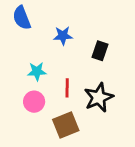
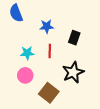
red line: (67, 88) -> (50, 51), moved
brown square: (66, 125) -> (49, 93), turned -30

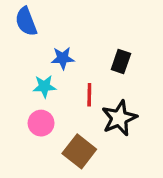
blue star: (47, 26) -> (63, 58), moved
red line: (50, 51) -> (89, 95), moved

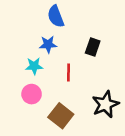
blue semicircle: (26, 22) -> (56, 16), moved
black star: (119, 118) -> (105, 104), moved

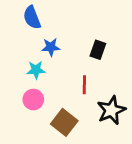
blue semicircle: (56, 16) -> (32, 17), moved
red line: (68, 72) -> (84, 85), moved

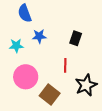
cyan star: (36, 70) -> (16, 46), moved
pink circle: (33, 100) -> (26, 77), size x1.5

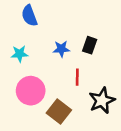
blue star: (39, 36) -> (61, 49), moved

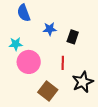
blue star: (61, 49) -> (50, 29), moved
pink circle: (31, 91) -> (29, 62), moved

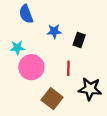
black star: (83, 82) -> (90, 89), turned 30

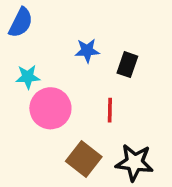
blue semicircle: (26, 14) -> (21, 23), moved, turned -132
black star: (90, 89) -> (134, 163), moved

